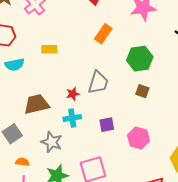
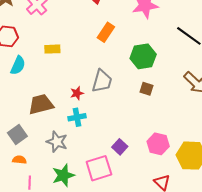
cyan semicircle: (15, 65) -> (18, 65), turned -54
purple square: (107, 125) -> (120, 147), moved, turned -35
pink hexagon: (139, 138) -> (158, 144), moved
orange semicircle: (22, 162) -> (19, 160), moved

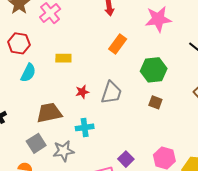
red star: (77, 93) -> (82, 92), moved
gray square: (17, 135) -> (36, 143), moved
gray star: (57, 142) -> (63, 151), turned -30

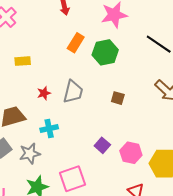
green hexagon: (154, 70) -> (105, 52), moved
purple square: (126, 159) -> (102, 145), moved

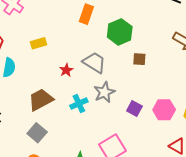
green hexagon: (105, 52) -> (120, 32), moved
gray trapezoid: (73, 92) -> (94, 62), turned -60
gray star: (30, 154) -> (104, 92), moved

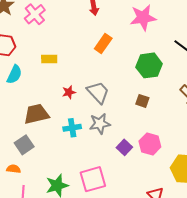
green hexagon: (120, 32) -> (149, 65), moved
pink hexagon: (164, 110) -> (150, 144), moved

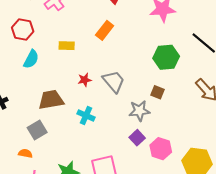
orange rectangle: (103, 44) -> (105, 30), moved
gray star: (100, 124) -> (139, 111), moved
cyan cross: (72, 128) -> (86, 115), turned 30
pink hexagon: (150, 144) -> (161, 149), moved

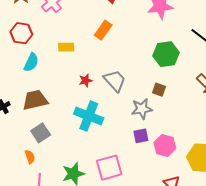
brown trapezoid: (51, 100) -> (35, 100), moved
cyan cross: (86, 115) -> (89, 116), size x1.6
purple square: (137, 138) -> (141, 136), turned 35
orange semicircle: (25, 153) -> (30, 157), turned 64

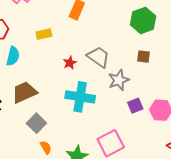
gray star: (142, 109) -> (119, 80), moved
orange semicircle: (30, 157) -> (46, 147), moved

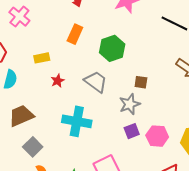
green hexagon: (143, 20) -> (112, 48), moved
red star: (70, 63) -> (58, 81), moved
gray star: (119, 80) -> (130, 104), moved

